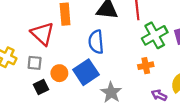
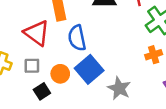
blue semicircle: (96, 42) -> (77, 38), moved

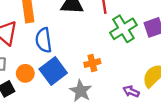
orange cross: (154, 55) -> (92, 63), moved

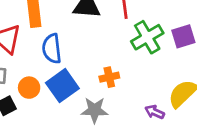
gray star: (81, 91) -> (95, 110), turned -30

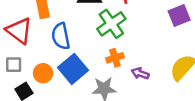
green cross: (147, 37) -> (111, 24), moved
purple arrow: (155, 112) -> (140, 73), moved

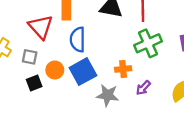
green cross: (111, 24) -> (148, 43), moved
purple arrow: (140, 73) -> (143, 88), turned -77

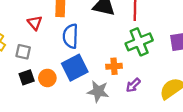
red triangle: (41, 27) -> (35, 23), size x0.6
orange circle: (55, 70) -> (47, 78), moved

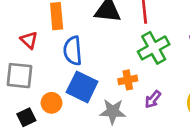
gray square: (23, 52) -> (19, 76), size x1.5
blue square: (75, 68) -> (82, 87), turned -30
black square: (27, 77) -> (26, 117), moved

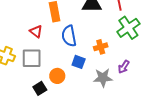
orange cross: (128, 80) -> (101, 47), moved
blue square: (82, 87) -> (79, 62), size x0.6
purple arrow: (153, 99) -> (124, 67), moved

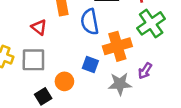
blue semicircle: (69, 36) -> (90, 22), moved
orange cross: (101, 47) -> (117, 46), size x1.6

